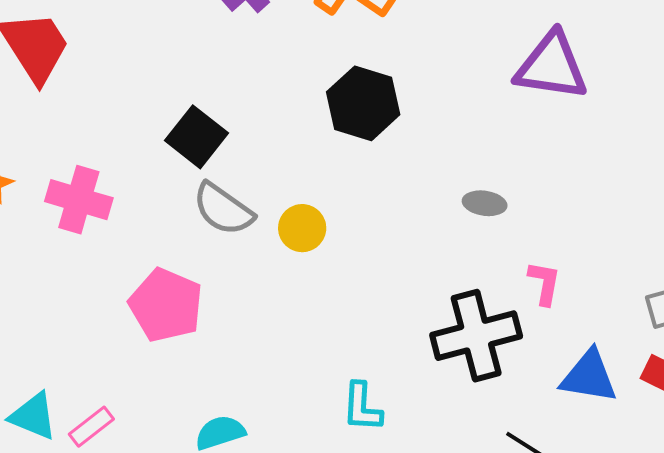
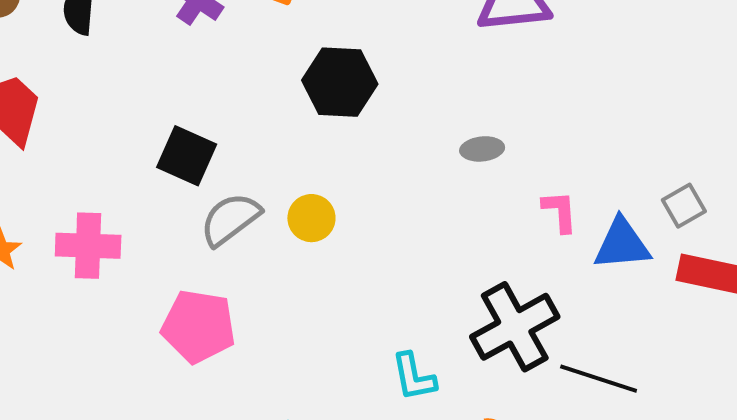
gray semicircle: (223, 209) -> (230, 219), turned 122
black cross: (476, 336) -> (515, 327), moved
blue triangle: (589, 376) -> (622, 244), moved

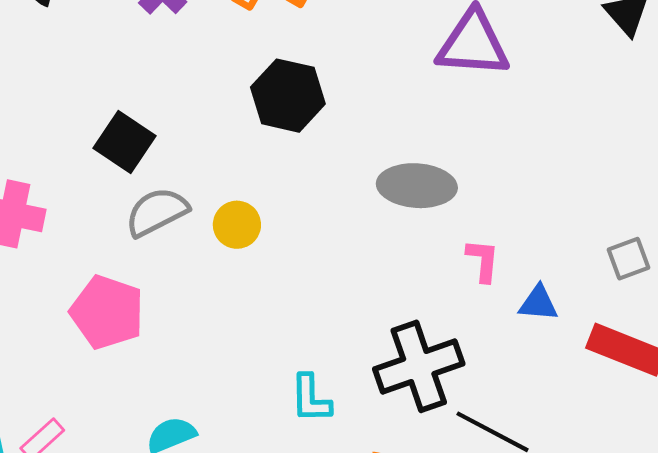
gray ellipse: (482, 149) -> (417, 186), size x1.8
gray square: (684, 206) -> (628, 259), moved
blue triangle: (622, 244) -> (538, 303), size x0.7

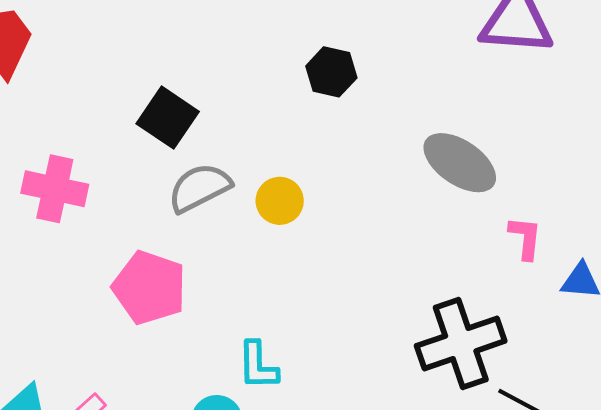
black hexagon: (288, 96) -> (331, 72), size x0.7
gray ellipse: (417, 186) -> (460, 163), turned 30
cyan L-shape: (311, 398) -> (258, 366), moved

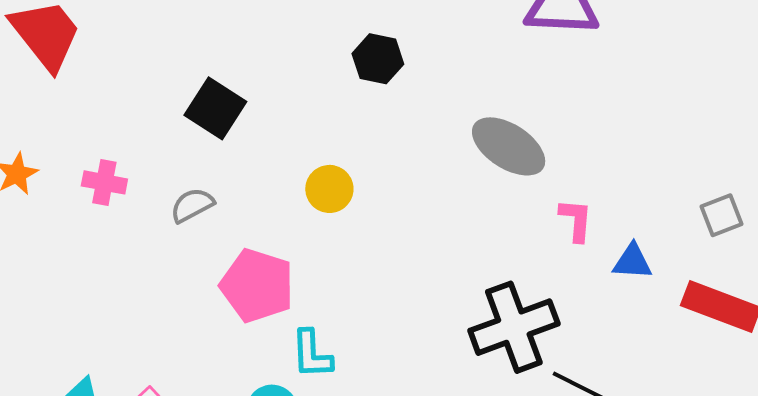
gray semicircle: (200, 188) -> (192, 205), moved, size x0.7
pink cross: (55, 189) -> (104, 182), size x0.7
pink pentagon: (149, 288) -> (257, 286), moved

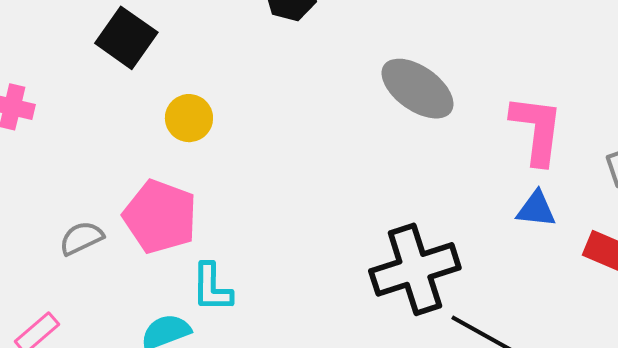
yellow circle: (329, 189) -> (189, 118), moved
gray semicircle: (192, 205) -> (81, 238), moved
pink L-shape: (576, 220) -> (537, 130), moved, size x1.6

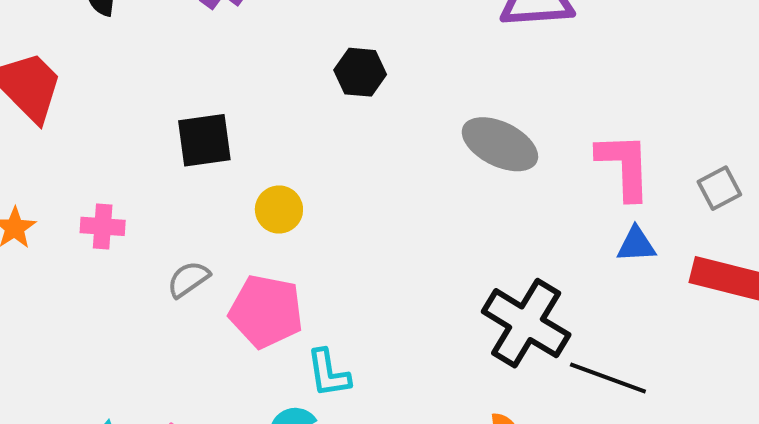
black square: (126, 38) -> (204, 140), turned -34
gray semicircle: (81, 238) -> (188, 279), moved
black cross: (415, 269) -> (526, 323), turned -32

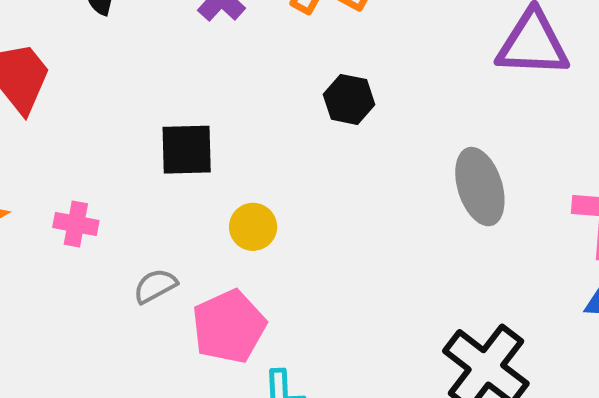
gray ellipse: (500, 144) -> (480, 187), turned 40
pink pentagon: (266, 311) -> (229, 327), turned 30

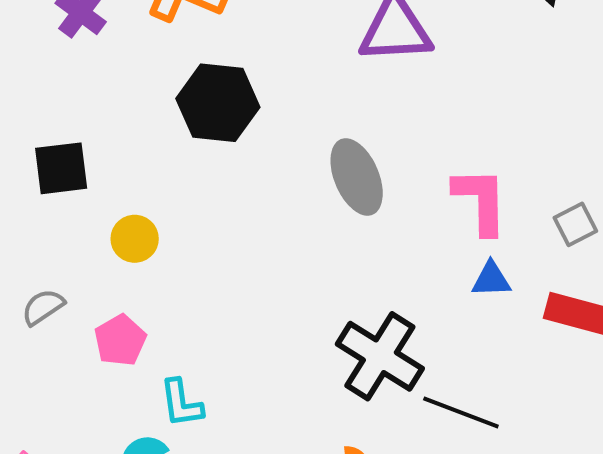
black hexagon: (349, 99) -> (218, 103), size x1.6
pink pentagon: (229, 327) -> (120, 340), size x0.7

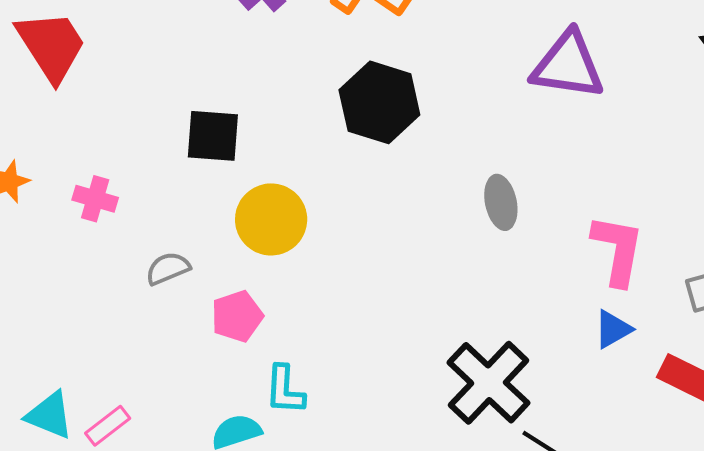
gray ellipse: (357, 177) -> (501, 202), size x0.7
yellow circle: (135, 239) -> (271, 219), size x1.5
blue triangle: (491, 279) -> (613, 329), turned -39

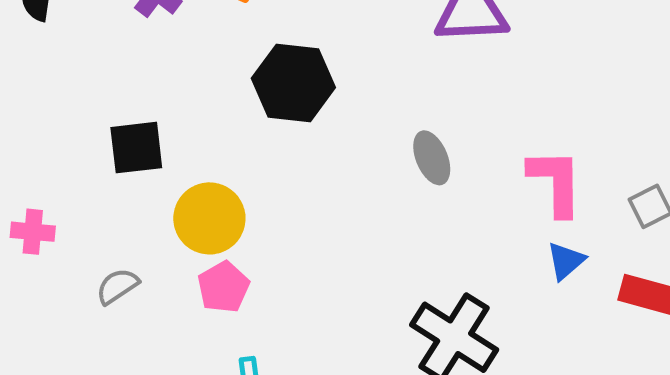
pink pentagon: (237, 316) -> (223, 287), moved

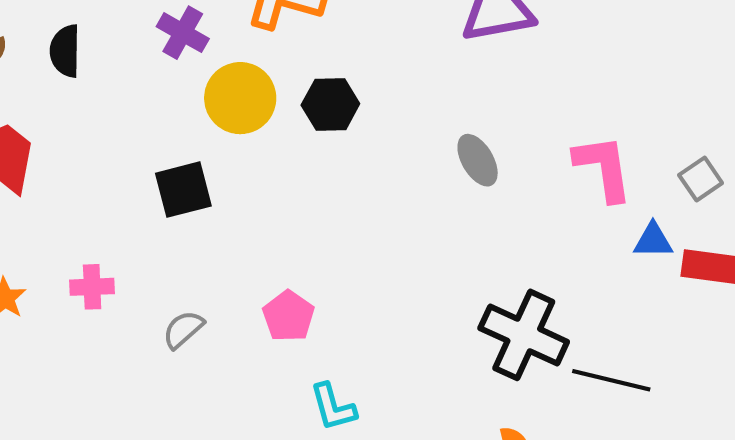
black hexagon: (293, 83) -> (330, 104), size x0.7
yellow circle: (209, 218) -> (240, 98), moved
blue triangle: (566, 261) -> (653, 241), moved, turned 48

